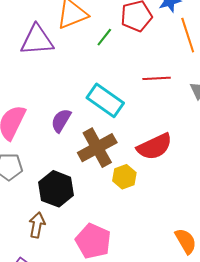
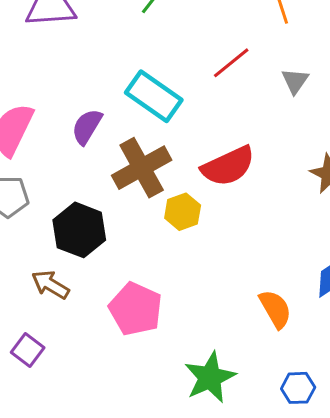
red line: (157, 78) -> (231, 63), turned -36
brown arrow: (37, 225) -> (50, 285), turned -70

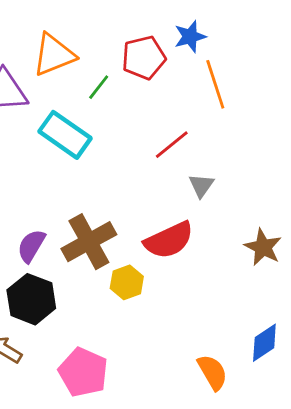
gray triangle: (295, 81) -> (201, 185), moved
cyan rectangle: (154, 96) -> (65, 135), moved
purple semicircle: (87, 127) -> (31, 246), moved

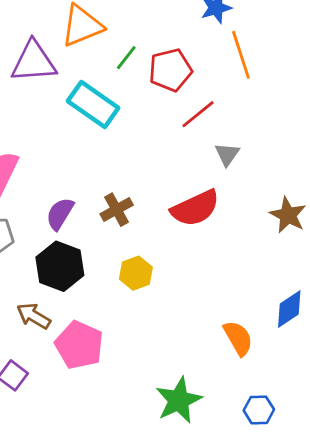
red pentagon: (144, 58) -> (170, 70), moved
brown cross: (89, 242) -> (117, 210), size x0.6
yellow hexagon: (127, 282) -> (136, 273), moved
pink pentagon: (83, 372) -> (79, 345), moved

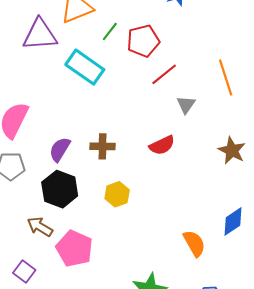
orange line: (241, 55) -> (226, 77), moved
red semicircle: (195, 208) -> (162, 145), size x0.7
brown cross: (117, 210) -> (103, 146), turned 30

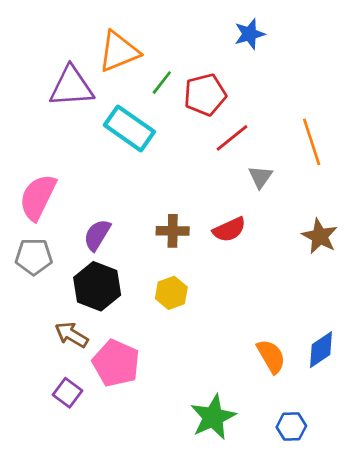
brown cross: (103, 146) -> (173, 231), moved
blue diamond: (233, 221) -> (321, 350), moved
purple square: (24, 272) -> (67, 393), moved

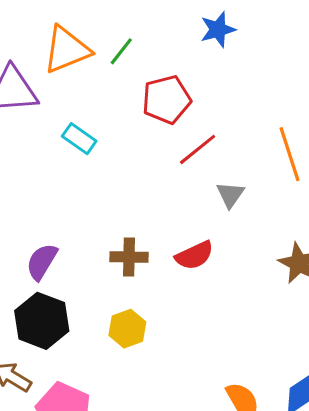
green line: (162, 83) -> (121, 51), moved
cyan rectangle: (129, 128) -> (79, 139), size x0.6

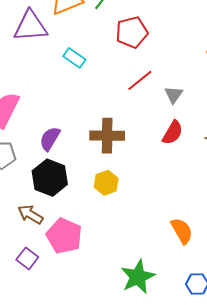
red line: (198, 149) -> (140, 80), moved
red semicircle: (194, 255) -> (173, 133), moved, turned -35
brown cross: (129, 257) -> (107, 136), size x1.4

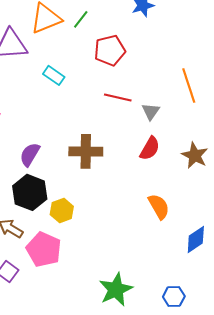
red line: (140, 80) -> (118, 97), turned 52
yellow hexagon: (106, 183) -> (62, 210), moved
orange semicircle: (182, 231) -> (159, 206), moved

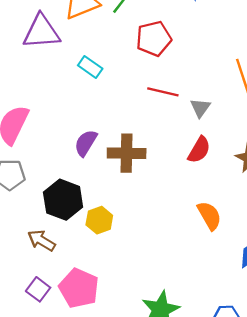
purple semicircle: (30, 154) -> (86, 143), moved
pink pentagon: (44, 249) -> (79, 288), moved

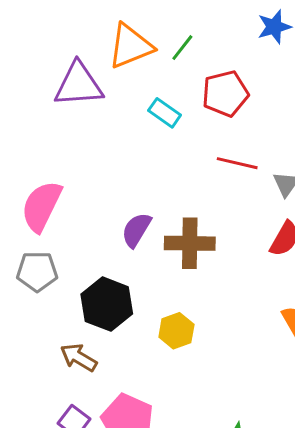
cyan rectangle: (90, 67) -> (165, 113), moved
yellow hexagon: (99, 220) -> (176, 331), moved

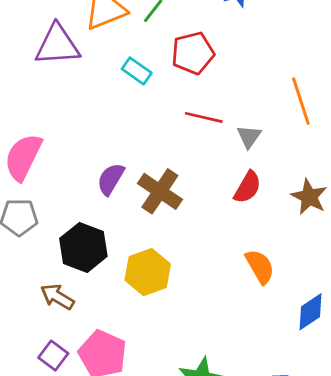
brown cross: (190, 243) -> (160, 191), turned 33
yellow hexagon: (176, 331) -> (148, 272), size x1.4

